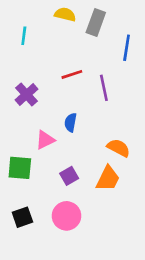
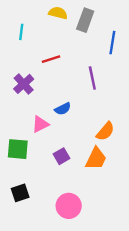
red line: (72, 74) -> (51, 59), moved
blue semicircle: (70, 122) -> (63, 109), turned -126
orange semicircle: (119, 148) -> (105, 131), turned 102
pink circle: (66, 216) -> (69, 206), moved

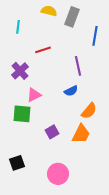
blue semicircle: (63, 109) -> (71, 91), moved
pink triangle: (40, 124) -> (34, 95), moved
green square: (18, 149) -> (22, 114), moved

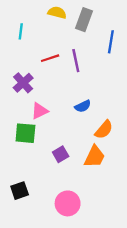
purple line: (78, 66) -> (76, 61), moved

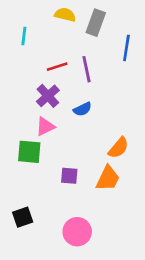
purple cross: (23, 83) -> (48, 96), moved
blue semicircle: (83, 106) -> (82, 109), moved
purple square: (61, 154) -> (69, 176), turned 35

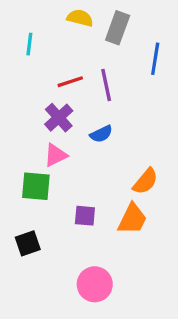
black square: (23, 217) -> (28, 243), moved

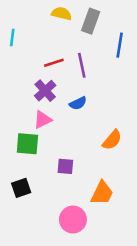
cyan line: (29, 44) -> (12, 38), moved
orange trapezoid: (132, 219) -> (102, 193), moved

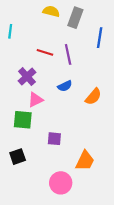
red line: (54, 63) -> (45, 52), turned 35
purple cross: (45, 91) -> (27, 77), moved
orange semicircle: (112, 140) -> (93, 97), moved

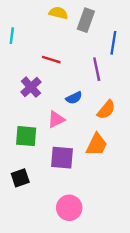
purple line: (68, 54) -> (97, 69), moved
pink triangle: (35, 100) -> (56, 119), moved
purple square: (54, 139) -> (62, 158), size x1.5
orange trapezoid: (85, 161) -> (97, 144), moved

